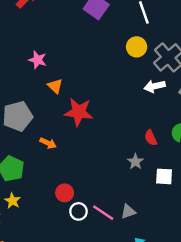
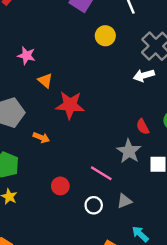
yellow circle: (137, 47) -> (105, 36), moved
gray star: (135, 162) -> (129, 151), size x1.5
white circle: (78, 211) -> (94, 205), moved
pink line: (103, 213) -> (101, 173), moved

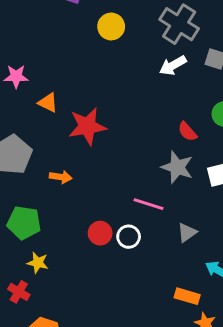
white circle: (94, 205) -> (129, 237), moved

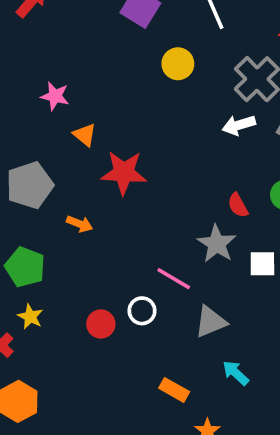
red circle: (100, 233) -> (101, 324), moved
gray triangle: (187, 233) -> (210, 322), size x1.4
orange rectangle: (187, 296) -> (174, 390), moved

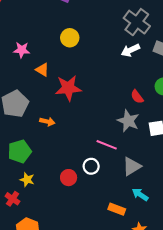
yellow circle: (178, 64) -> (70, 38), moved
green pentagon: (25, 267) -> (20, 151), turned -30
cyan arrow: (236, 373) -> (140, 195), moved

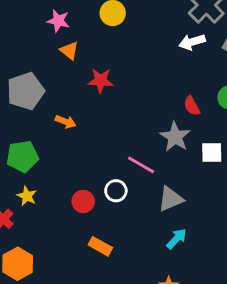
pink star: (22, 50) -> (58, 21), moved
red star: (68, 88) -> (101, 81), size x0.7
cyan arrow: (140, 195) -> (176, 239), turned 91
orange rectangle: (117, 209) -> (100, 246), moved

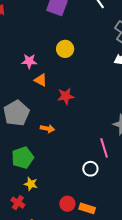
pink line: (141, 165) -> (104, 148), turned 54
red circle: (83, 201) -> (67, 204), moved

